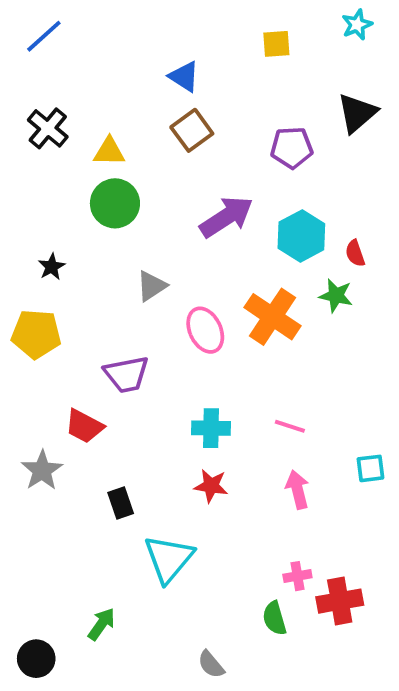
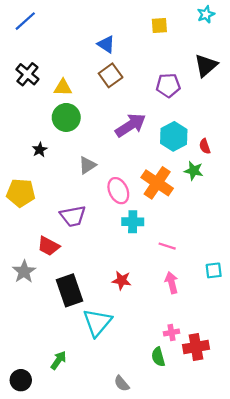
black star: (52, 267) -> (40, 150), moved
cyan cross: (211, 428) -> (133, 222), moved
black rectangle: (121, 503) -> (70, 290), size x1.8

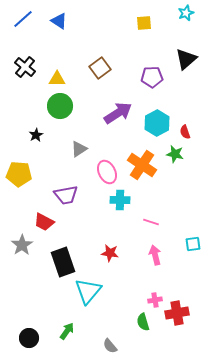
blue triangle: (106, 44) -> (59, 21), moved
green arrow: (58, 360) -> (67, 331), moved
black circle: (21, 380) -> (29, 338), moved

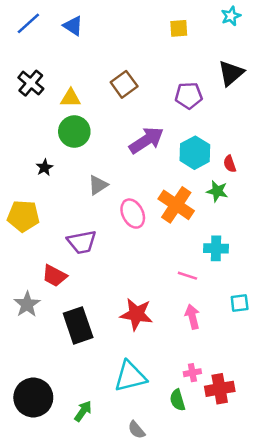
cyan cross: (120, 200) -> (216, 248), moved
red star: (110, 253) -> (136, 314), size x1.5
cyan triangle: (88, 291) -> (130, 376), moved, turned 36
black circle: (29, 338) -> (33, 397), moved, size x1.6

